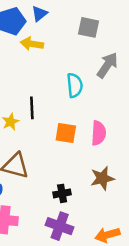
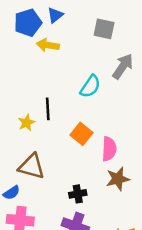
cyan semicircle: (75, 85) -> (90, 86), turned 40
orange square: (66, 133) -> (82, 134), turned 30
pink semicircle: (99, 133) -> (109, 149), moved

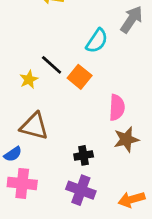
black line: (48, 109) -> (52, 65), turned -45
orange square: (82, 134) -> (80, 77), moved

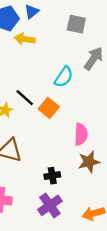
purple cross: (81, 190) -> (50, 205), turned 35

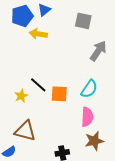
cyan semicircle: (64, 77) -> (89, 89), moved
orange square: (49, 108) -> (59, 94), turned -36

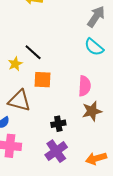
cyan semicircle: (89, 89) -> (94, 47), moved, turned 96
orange square: (59, 94) -> (43, 80), moved

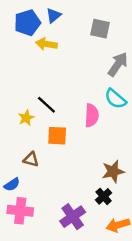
pink semicircle: (85, 86) -> (92, 115), moved
brown triangle: (19, 101) -> (31, 160), size x0.6
black cross: (58, 124) -> (104, 196), moved, turned -32

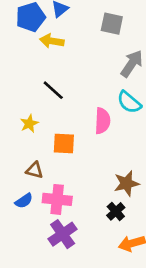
black line: (46, 105) -> (53, 90), moved
blue semicircle: (12, 185) -> (24, 201), moved
pink cross: (20, 211) -> (57, 199), moved
purple cross: (73, 217) -> (63, 234), moved

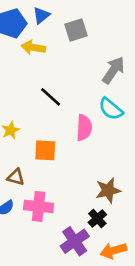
gray square: (112, 24) -> (76, 30), moved, turned -30
black line: (53, 90) -> (51, 97), moved
purple cross: (63, 234) -> (75, 241), moved

